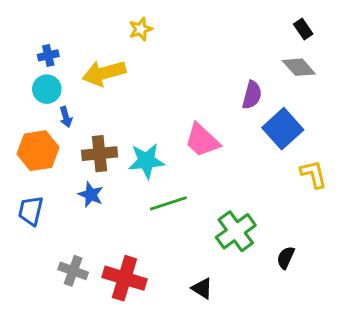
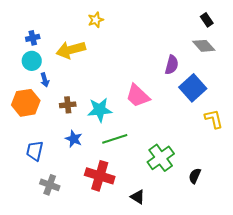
brown cross: (100, 154) -> (68, 105), size x0.7
blue star: (91, 195) -> (74, 139), moved
blue trapezoid: (31, 211) -> (35, 151), moved
red cross: (124, 278) -> (100, 176), moved

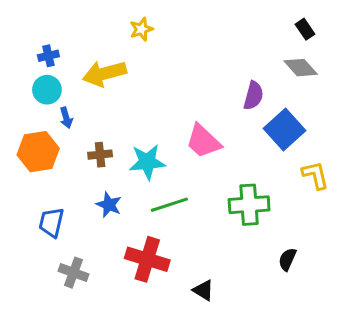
green cross: (161, 158) -> (249, 205), moved, turned 32

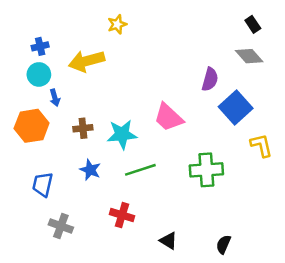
red cross: (147, 259) -> (122, 215), size x0.7
black semicircle: (287, 259) -> (223, 244), moved

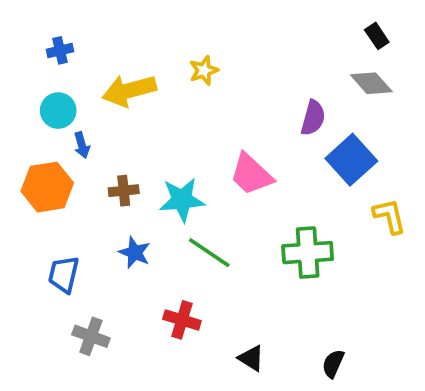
yellow star: (117, 24) -> (204, 70), moved
blue cross: (40, 46) -> (60, 50), moved
green line: (140, 170) -> (209, 253), turned 52

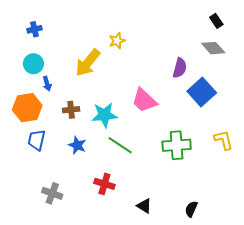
yellow arrow: (129, 91) -> (88, 63), moved, turned -36
yellow L-shape: (390, 216) -> (224, 140), moved
blue trapezoid: (64, 274) -> (37, 140), moved

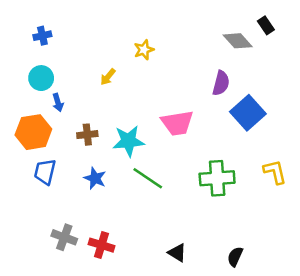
gray diamond: (213, 48) -> (238, 41), moved
yellow arrow: (88, 63) -> (108, 77), size x0.5
pink trapezoid: (144, 100) -> (177, 123), turned -52
red cross: (104, 184) -> (101, 245), moved

